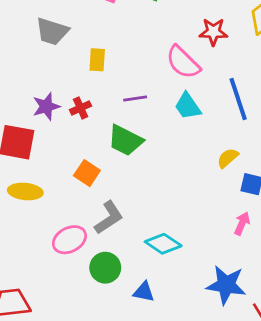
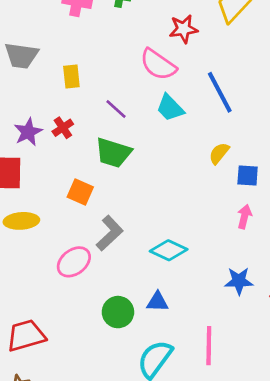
purple line: (135, 98) -> (116, 109), turned 60
green circle: (105, 268) -> (118, 312), moved
blue star: (226, 285) -> (239, 281), size x0.7

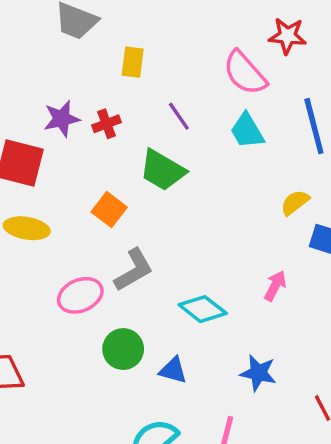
pink arrow: (244, 217) -> (275, 286), moved
blue star: (239, 281) -> (258, 373), moved
green circle: (118, 312) -> (123, 349), moved

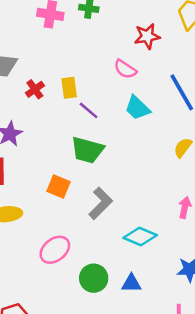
yellow rectangle: (133, 62) -> (69, 88), moved
pink semicircle: (245, 73) -> (125, 69), size x0.7
red cross: (107, 124) -> (35, 89), moved
gray L-shape: (134, 270) -> (101, 203), moved

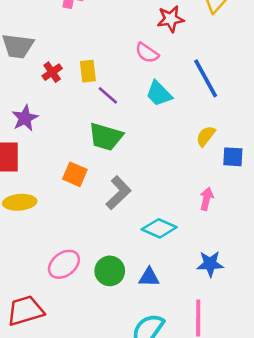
pink ellipse: (55, 250) -> (64, 264), moved

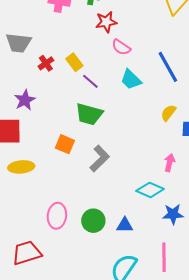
red star: (171, 19) -> (106, 22), moved
yellow rectangle: (88, 71) -> (74, 62), turned -30
cyan diamond: (159, 228) -> (150, 190), moved
pink ellipse: (64, 264) -> (57, 216), turned -45

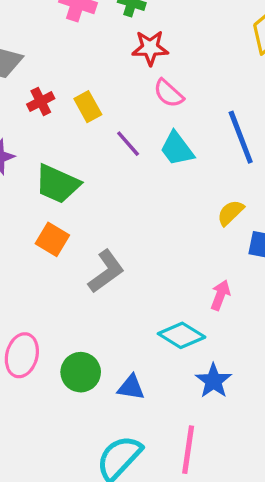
purple line: (90, 81) -> (128, 144), moved
green trapezoid: (89, 114) -> (57, 184), moved
blue star: (173, 214) -> (213, 381), turned 30

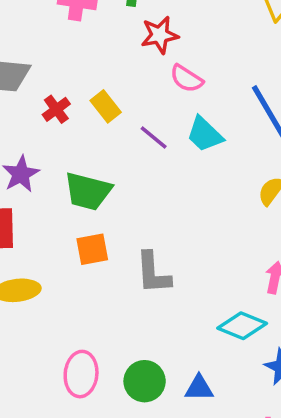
orange square: (52, 239) -> (92, 249), turned -32
gray L-shape: (106, 271) -> (153, 273), turned 132

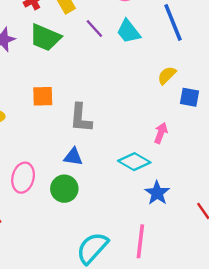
green trapezoid: (88, 191) -> (45, 38), moved
blue triangle: (199, 388) -> (73, 157), moved

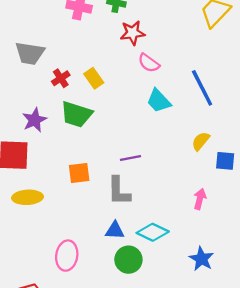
purple line: (94, 28) -> (131, 158), moved, turned -54
cyan diamond: (134, 162) -> (153, 232), moved
green circle: (64, 189) -> (128, 260), moved

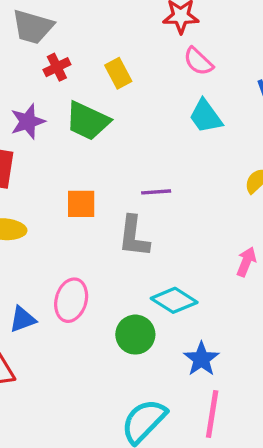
red cross: (61, 78) -> (57, 67), moved
blue triangle: (115, 230) -> (23, 319), moved, turned -30
pink ellipse: (67, 256) -> (71, 300), moved
blue star: (201, 259) -> (201, 359), moved

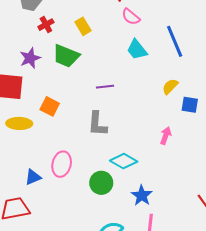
purple line: (156, 192) -> (105, 87), moved
orange square: (81, 204) -> (50, 106), moved, turned 30

